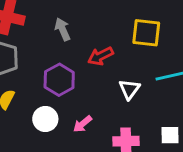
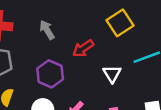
yellow square: (146, 33) -> (120, 23), turned -32

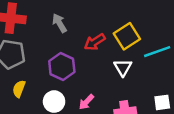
yellow square: (120, 23) -> (127, 36), moved

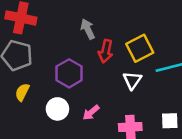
gray arrow: (59, 23) -> (88, 29), moved
red arrow: (95, 42) -> (106, 51), turned -50

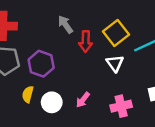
purple hexagon: (69, 73) -> (41, 64), moved
yellow semicircle: (22, 92) -> (28, 94), moved

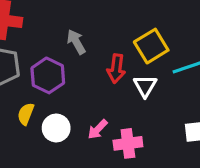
gray arrow: (65, 24) -> (76, 42), moved
red arrow: (86, 41) -> (116, 69), moved
pink cross: (121, 106) -> (128, 143), moved

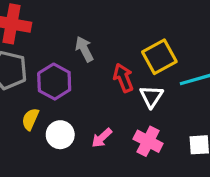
red arrow: (116, 69) -> (123, 78), turned 148
pink cross: (128, 143) -> (148, 141), moved, turned 32

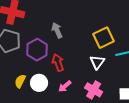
red arrow: (123, 78) -> (58, 63), moved
yellow semicircle: (30, 119) -> (20, 81), moved

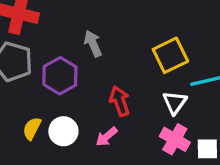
white triangle: (97, 62) -> (175, 103), moved
red arrow: (58, 63) -> (120, 101), moved
pink cross: (94, 90) -> (175, 139), moved

